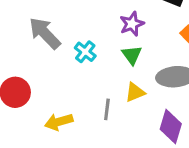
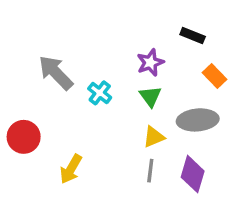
gray line: (107, 109) -> (150, 171), moved
yellow arrow: (59, 122) -> (71, 169), turned -44

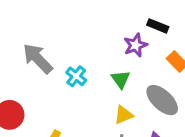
purple star: (150, 63) -> (135, 45), moved
gray ellipse: (198, 120) -> (162, 100), turned 48

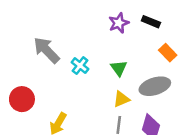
purple star: (135, 45) -> (119, 23), moved
gray ellipse: (162, 100) -> (155, 86), turned -60

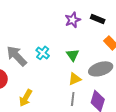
gray arrow: (46, 50) -> (17, 56), moved

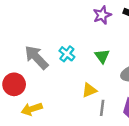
yellow triangle: (75, 79) -> (89, 90), moved
yellow arrow: (26, 98) -> (32, 109), moved, turned 42

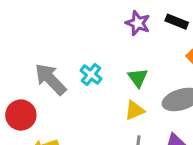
purple star: (102, 15) -> (138, 23), turned -30
yellow triangle: (89, 90) -> (135, 110), moved

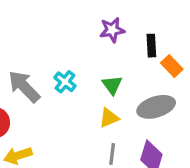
black rectangle: (177, 22) -> (151, 46), moved, turned 65
purple star: (138, 23) -> (112, 30), turned -30

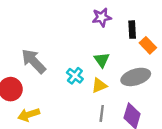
cyan cross: (65, 82) -> (75, 76), moved

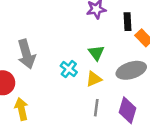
gray arrow: (34, 61) -> (26, 54), turned -152
yellow arrow: (29, 115) -> (21, 109), turned 95

